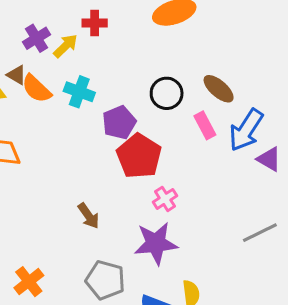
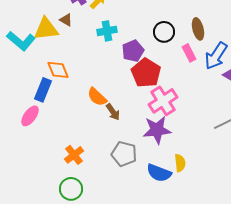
orange semicircle: (36, 89) -> (97, 97), moved
brown ellipse: (219, 89) -> (198, 29), turned 35
cyan cross: (79, 92) -> (107, 31), turned -30
pink cross: (165, 199) -> (163, 101), size x1.8

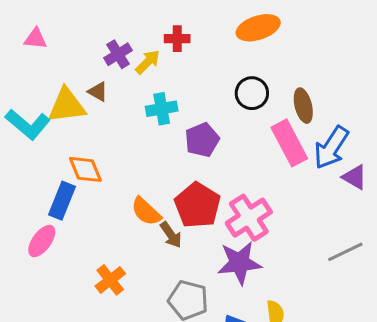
black circle: (164, 32) -> (252, 93), moved
pink rectangle: (189, 53) -> (289, 143), size x1.6
red pentagon: (146, 73) -> (197, 205), moved
orange cross: (74, 155) -> (110, 280), moved

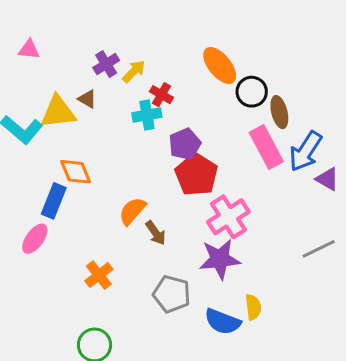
orange ellipse: (258, 28) -> (220, 65), moved, turned 69
red cross: (177, 39) -> (161, 95), moved, turned 30
black circle: (252, 93) -> (252, 92), moved
red pentagon: (197, 205) -> (196, 175), moved
orange semicircle: (146, 211) -> (132, 211), turned 88

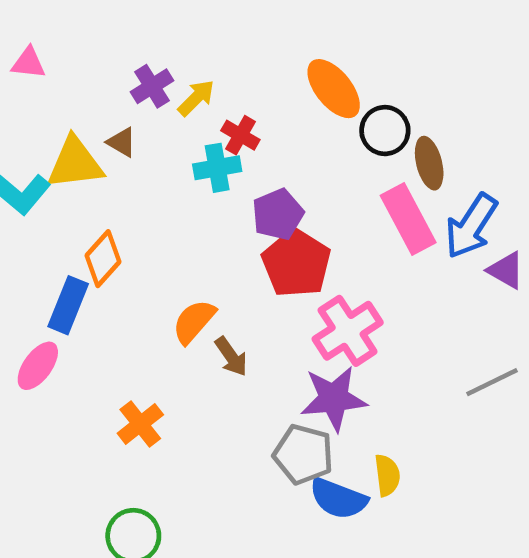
orange diamond: (76, 172) -> (103, 259), turned 64
gray pentagon: (172, 294) -> (303, 454), moved

